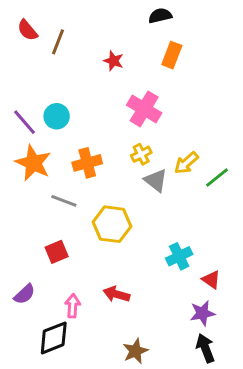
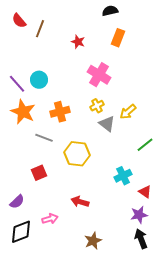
green line: (217, 178) -> (145, 145), moved
pink arrow: (73, 306) -> (50, 219), moved, turned 70
black diamond: (54, 338) -> (21, 232), moved

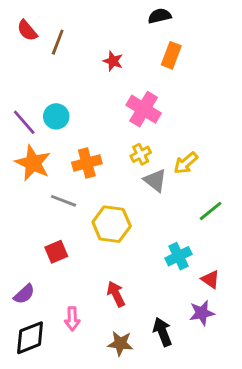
red arrow: (80, 202) -> (116, 294), turned 48
pink arrow: (50, 219) -> (72, 319), turned 105
black arrow: (141, 239) -> (162, 332), moved
brown star: (93, 241) -> (120, 343), moved, turned 30

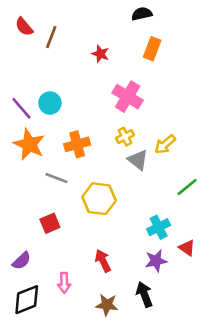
purple star: (202, 313) -> (156, 261), moved

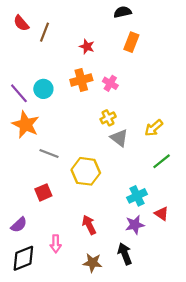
pink cross: (128, 97) -> (110, 83), size x0.6
orange cross: (77, 144) -> (81, 80), moved
yellow arrow: (165, 144) -> (154, 128), moved

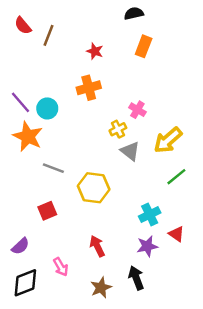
pink cross: (110, 83) -> (137, 110), moved
cyan circle: (43, 89) -> (47, 108), moved
yellow arrow: (154, 128) -> (168, 140), size x1.4
pink arrow: (56, 244) -> (61, 267), turned -30
brown star: (92, 263) -> (101, 288), turned -30

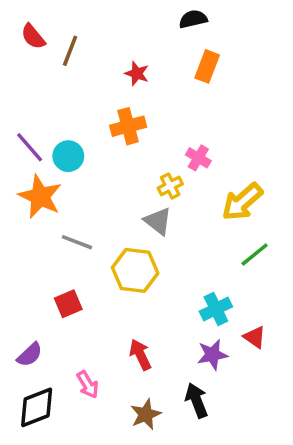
gray triangle: (130, 151) -> (158, 221), moved

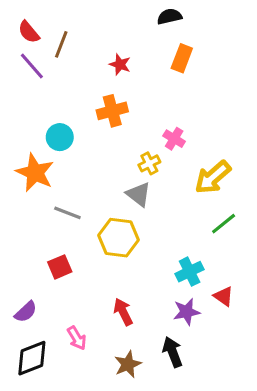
purple line: (30, 147) -> (32, 66), moved

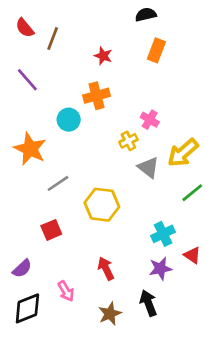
purple line: (32, 66) -> (27, 80), moved
cyan circle: (60, 137) -> (69, 120), moved
gray triangle: (139, 194) -> (148, 167), moved
gray line: (67, 213) -> (58, 183), turned -55

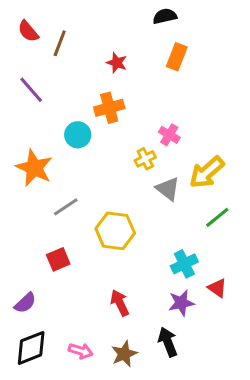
pink arrow: (66, 291) -> (81, 351), moved, turned -42

